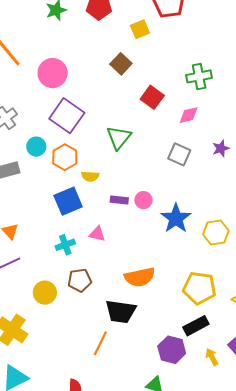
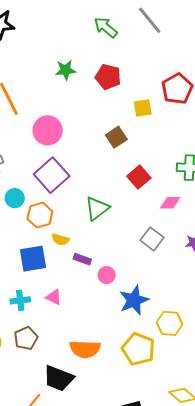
purple rectangle: (119, 200) -> (82, 259), moved
brown pentagon: (80, 280) -> (26, 338), turned -30
yellow pentagon: (199, 288) -> (138, 349), moved

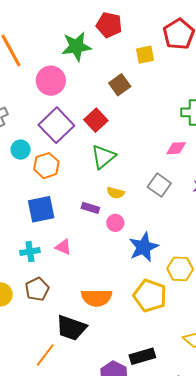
green star: (66, 70) -> (76, 46), moved, size x1.4
red square: (139, 177) -> (96, 120), moved
yellow semicircle: (60, 240) -> (116, 193), moved

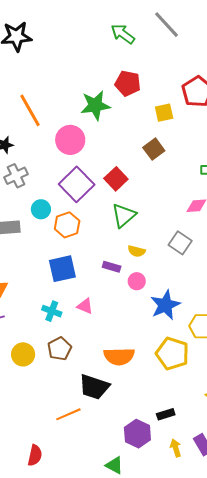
brown square: (120, 85) -> (154, 149), moved
cyan cross: (30, 252) -> (52, 311), turned 30
orange line: (45, 355) -> (68, 414), turned 30
black rectangle: (142, 356) -> (166, 414), size x0.7

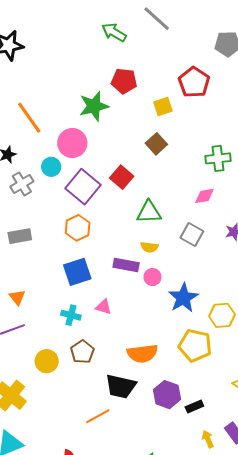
cyan circle: (41, 209) -> (51, 167), moved
green triangle: (124, 215) -> (149, 212), moved, turned 44
purple rectangle: (112, 267) -> (126, 265), size x1.4
purple hexagon: (137, 434) -> (167, 395), moved

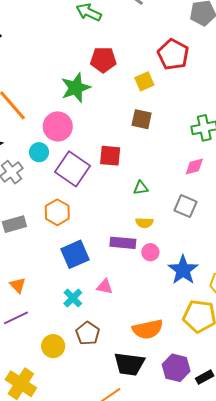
brown square: (156, 144) -> (142, 119), turned -30
red square: (122, 177) -> (110, 156), turned -30
green triangle: (149, 212) -> (141, 188), size x0.6
orange hexagon: (78, 228) -> (57, 212), moved
cyan cross: (71, 315) -> (73, 298), turned 36

